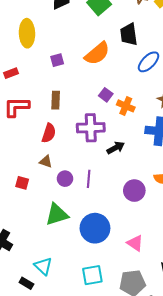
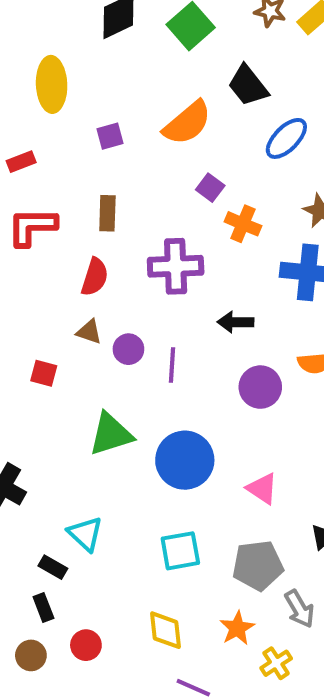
black trapezoid: (129, 34) -> (248, 86), turned -30
purple square: (106, 95) -> (210, 188), moved
black arrow: (116, 148) -> (235, 322), moved, turned -150
purple circle: (65, 179) -> (128, 349), moved

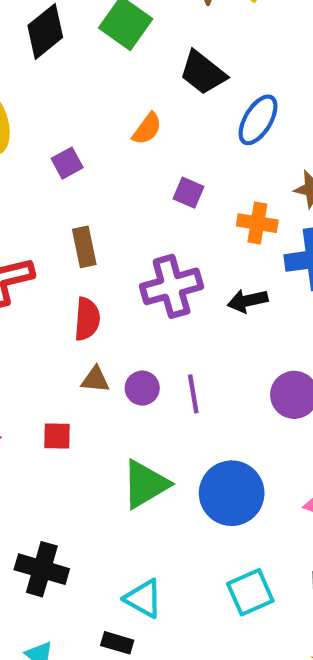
orange semicircle: (187, 123) -> (147, 129), size x0.6
orange cross: (243, 224) -> (257, 223), moved
black arrow: (235, 322) -> (248, 301), moved

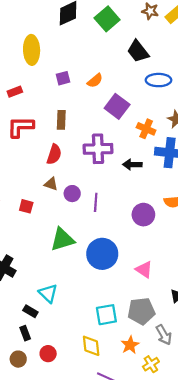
blue ellipse: (258, 120) -> (159, 80), turned 45
orange semicircle: (147, 129) -> (95, 81), moved
purple square: (188, 193) -> (117, 106), size x1.6
cyan square: (250, 592) -> (106, 315), moved

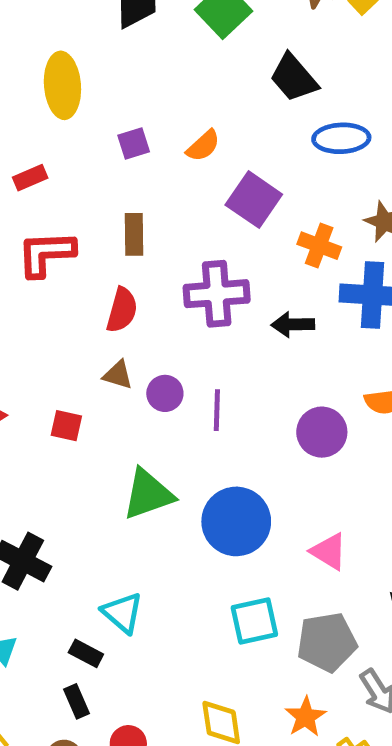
cyan square: (106, 315) -> (254, 621), moved

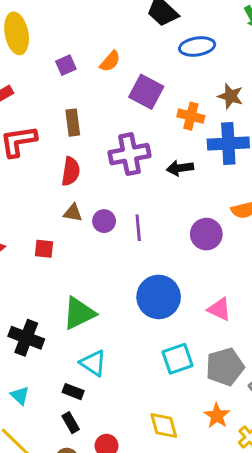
green triangle: (148, 494) -> (79, 313), moved

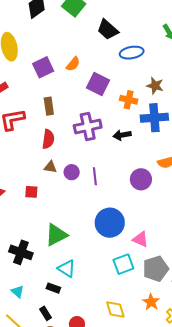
purple square: (66, 65) -> (43, 67), size x1.5
pink triangle: (219, 309) -> (140, 239), moved
black rectangle: (71, 423) -> (45, 313), moved

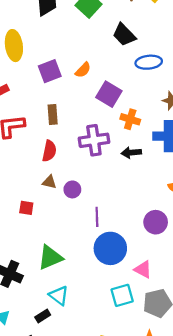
orange cross: (129, 100) -> (130, 119), moved
purple line: (95, 176) -> (97, 217), moved
purple circle: (141, 179) -> (156, 222), moved
black rectangle: (53, 288) -> (43, 316), turned -56

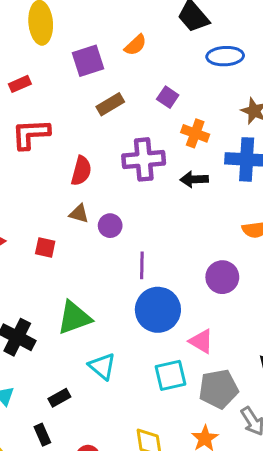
orange semicircle: (83, 70) -> (135, 45), moved
purple square: (109, 94) -> (168, 97), size x0.6
brown rectangle: (53, 114) -> (110, 104), moved, turned 60
cyan triangle: (59, 296) -> (102, 366), moved

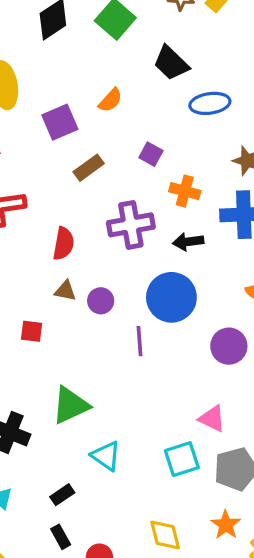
blue circle: (158, 310) -> (171, 297), moved
black rectangle: (42, 435) -> (61, 537), moved

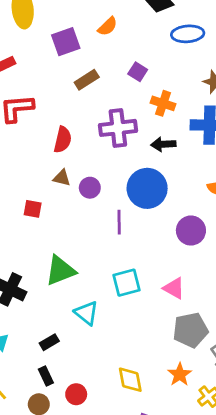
cyan square: (182, 459) -> (126, 283), moved

